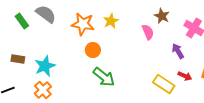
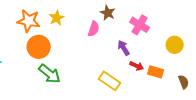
pink semicircle: (148, 32) -> (94, 29), turned 42
orange circle: (93, 50) -> (39, 47), size x1.5
red arrow: (185, 76) -> (137, 66), moved

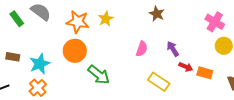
pink cross: (140, 25) -> (215, 22), moved
pink semicircle: (94, 29) -> (142, 49), moved
orange circle: (39, 47) -> (75, 51), moved

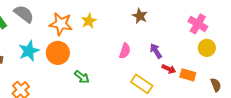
cyan star: (40, 64) -> (29, 51), moved
green arrow: (99, 75) -> (82, 77), size x0.7

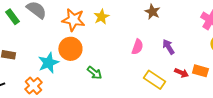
cyan star: (29, 51) -> (48, 63), moved
red arrow: (169, 69) -> (181, 73), moved

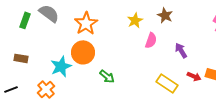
green rectangle: (12, 17) -> (25, 20), turned 56
yellow star: (101, 17) -> (135, 20), moved
orange star: (73, 20) -> (86, 23), turned 30
pink semicircle: (137, 47) -> (151, 40), moved

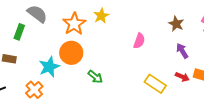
brown star: (165, 15) -> (176, 24), moved
green rectangle: (25, 20) -> (19, 32), moved
yellow star: (135, 20) -> (101, 16), moved
purple arrow: (181, 50) -> (182, 51), moved

